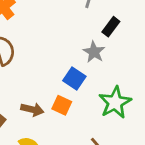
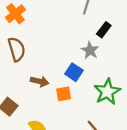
orange square: (62, 105) -> (64, 94), turned -35
brown arrow: (32, 109) -> (40, 81), moved

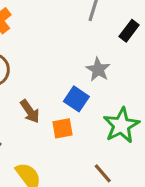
black rectangle: (104, 30) -> (129, 31), moved
brown arrow: (40, 81) -> (30, 111), turned 42

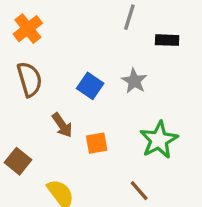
black rectangle: (129, 31) -> (167, 40), turned 55
blue square: (76, 99) -> (90, 86), moved

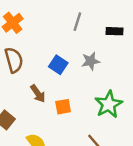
gray line: (129, 17) -> (77, 22), moved
gray star: (134, 81) -> (91, 61), turned 30

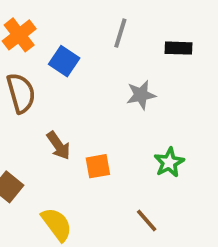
blue square: (58, 65) -> (64, 61), moved
green star: (109, 104) -> (169, 162), size x0.7

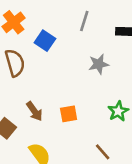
brown arrow: (58, 146) -> (34, 111), moved

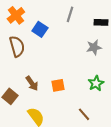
gray star: (99, 64) -> (94, 47), moved

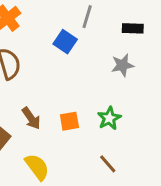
blue square: (40, 29) -> (65, 42), moved
green star: (96, 83) -> (109, 118), moved

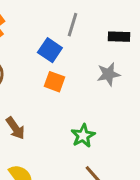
green star: (109, 118) -> (83, 136), moved
orange square: (69, 121) -> (54, 82), moved, turned 30

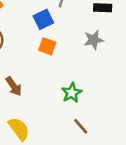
blue square: (50, 50) -> (43, 19), turned 30

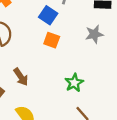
blue square: (43, 19) -> (48, 15), turned -30

